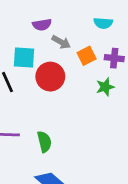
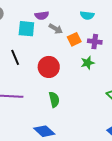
cyan square: (24, 58) -> (26, 29), moved
red circle: (50, 77) -> (49, 67), moved
green semicircle: (44, 142) -> (54, 100), moved

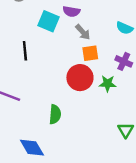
orange square: (74, 39) -> (90, 53), moved
red circle: (49, 67) -> (80, 78), moved

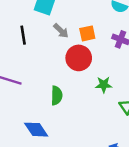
gray arrow: (83, 32) -> (61, 31), moved
green star: (108, 84) -> (104, 85), moved

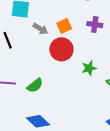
green semicircle: (57, 95) -> (35, 85), moved, turned 63

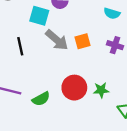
gray arrow: (40, 29) -> (57, 40), size x1.5
red circle: (61, 49) -> (74, 88), moved

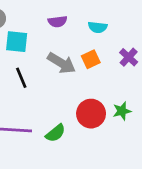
cyan semicircle: (112, 13) -> (98, 27), moved
cyan square: (39, 16) -> (17, 42), moved
purple cross: (115, 45) -> (129, 57), turned 35

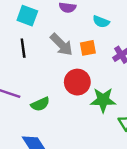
green star: (122, 111) -> (103, 100), size x1.5
red circle: (91, 114) -> (77, 82), moved

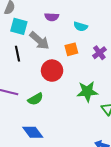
gray arrow: (61, 45) -> (39, 41), moved
red circle: (77, 82) -> (52, 71), moved

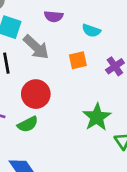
red circle: (52, 71) -> (36, 94), moved
green star: (87, 92) -> (97, 117), turned -30

